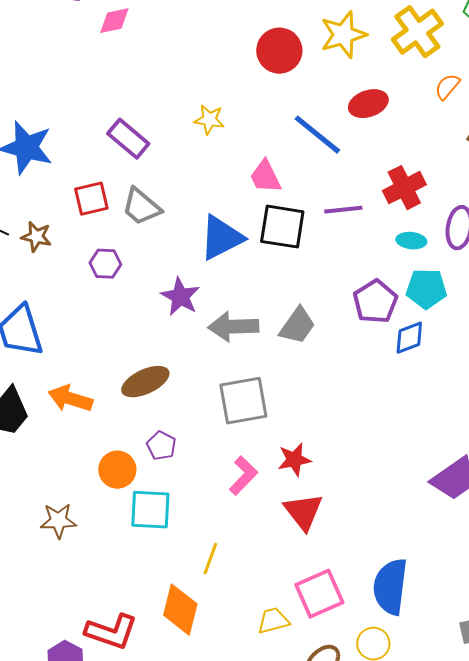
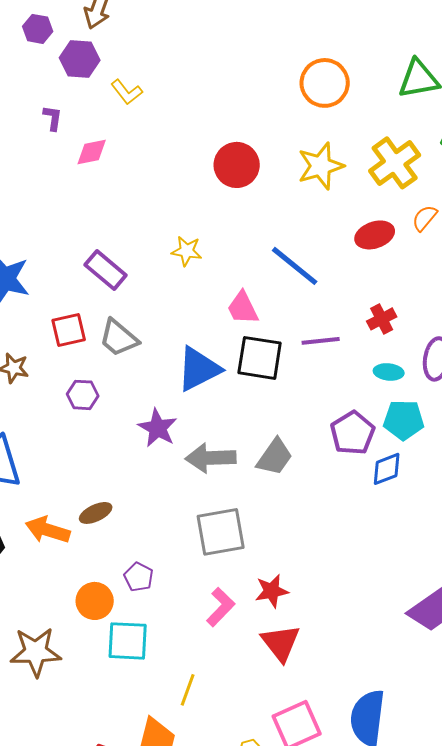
red circle: (279, 51) -> (237, 165), moved
red ellipse: (368, 104) -> (375, 235), moved
red cross: (404, 188) -> (382, 319), size x0.7
brown ellipse: (145, 382) -> (96, 513), moved, size x0.7
brown star: (58, 521) -> (36, 652), size x1.4

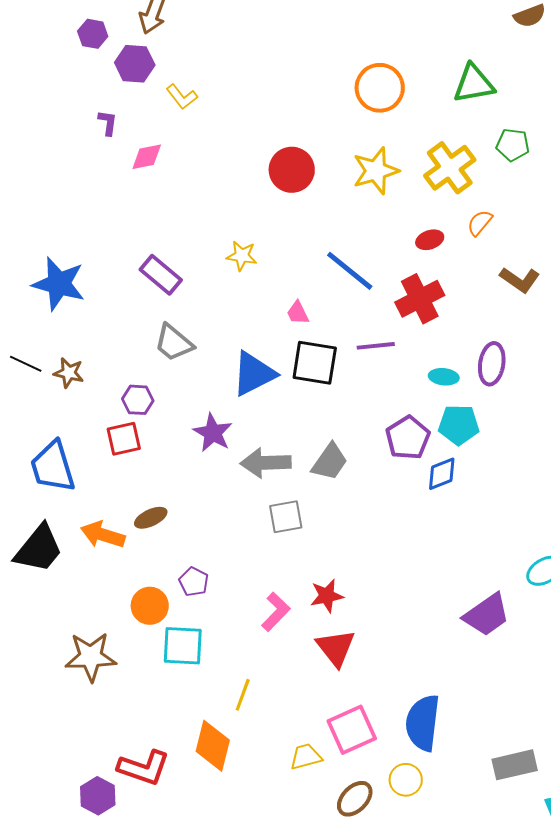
red ellipse: (375, 235) -> (430, 240), size x0.7
pink trapezoid: (243, 308) -> (298, 313), size x0.7
red cross: (382, 319) -> (420, 299), moved, size x1.6
red square: (69, 330) -> (124, 439), moved
gray square: (221, 532) -> (286, 517), moved, size x0.7

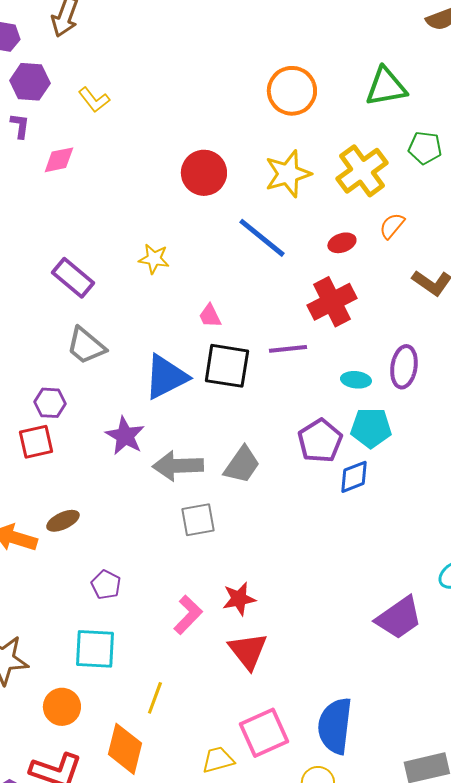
purple hexagon: (135, 64) -> (30, 82), moved
blue line: (350, 271) -> (262, 238), moved
orange circle: (150, 606) -> (62, 707), moved

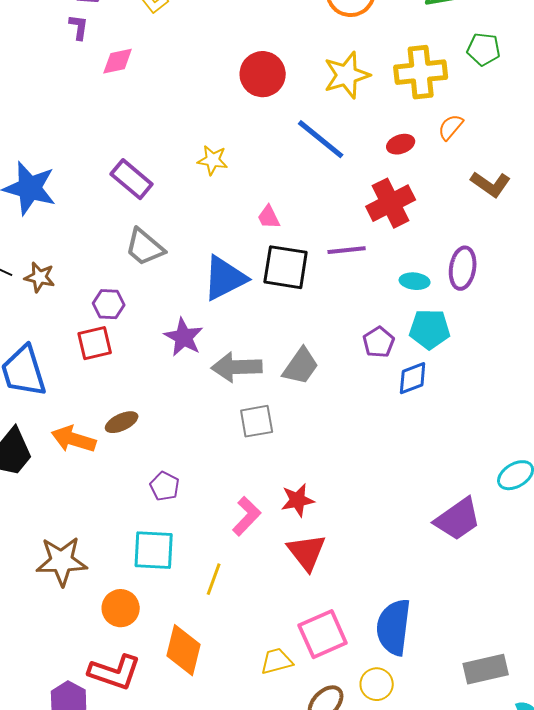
yellow cross: (362, 171) -> (421, 72), turned 30
purple pentagon: (320, 441) -> (379, 342), size x0.7
yellow line: (155, 698) -> (214, 579), moved

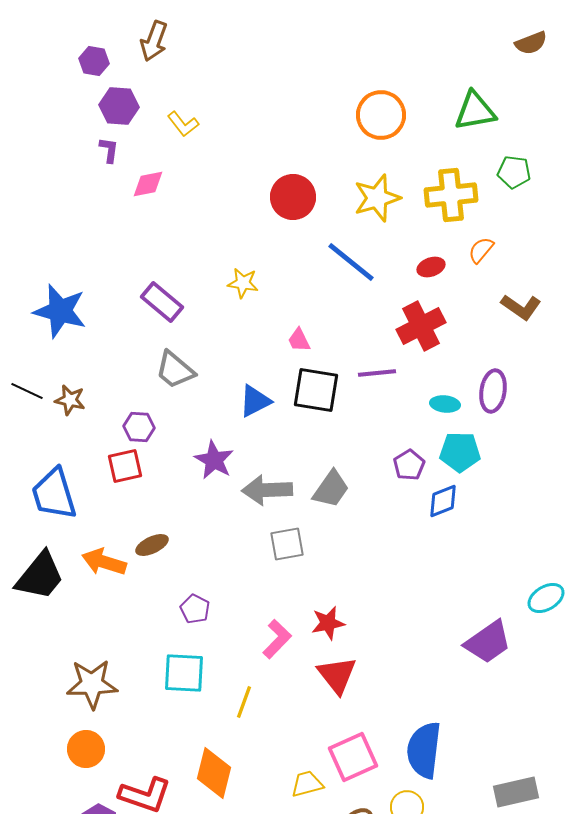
blue triangle: (225, 278) -> (255, 401), size x0.7
orange circle: (121, 608) -> (86, 749), moved

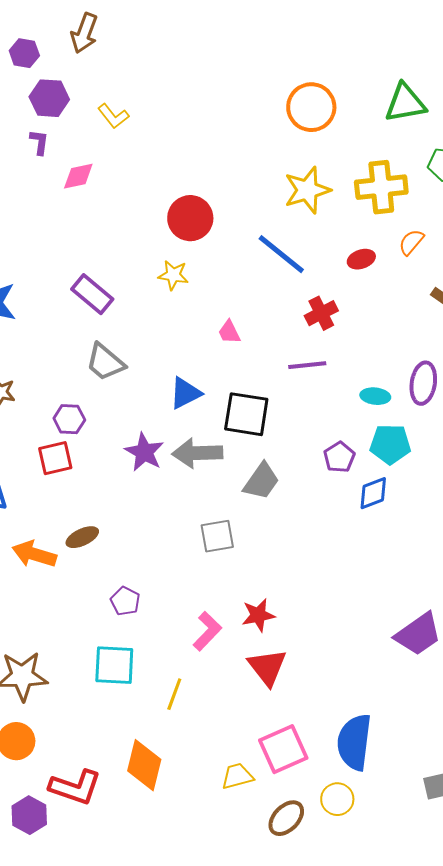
red circle: (293, 197) -> (190, 218), moved
red cross: (421, 326) -> (321, 313), moved, size x0.7
black square: (316, 390) -> (246, 414), moved
gray arrow: (267, 490) -> (197, 453), moved

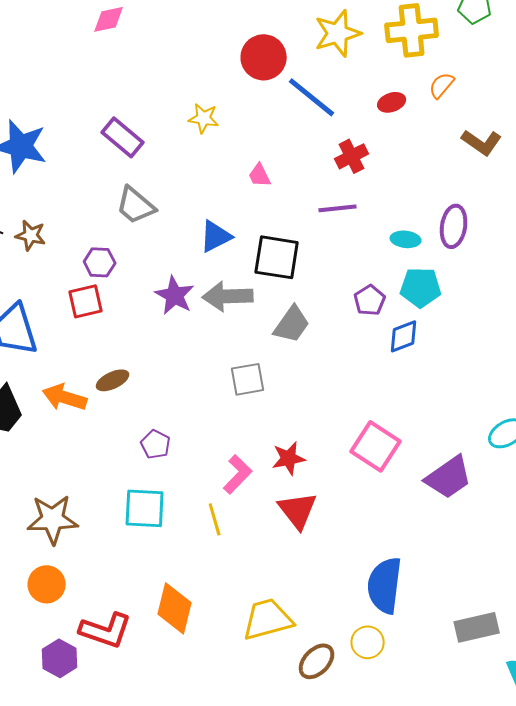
red circle: (190, 218) -> (264, 57), moved
yellow line: (174, 694) -> (215, 519), moved, turned -36
pink square: (283, 749) -> (376, 446), moved, turned -33
yellow trapezoid: (237, 776) -> (268, 619), size x1.6

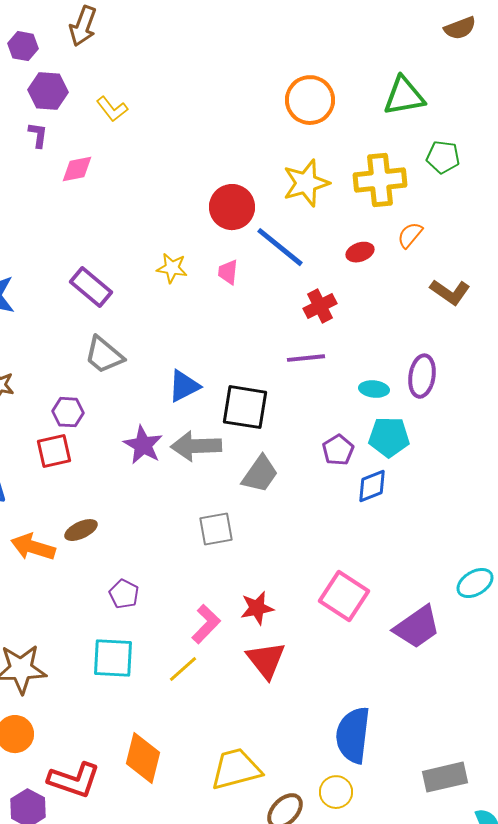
pink trapezoid: (260, 175) -> (228, 272), moved, turned 32
yellow line: (215, 519) -> (183, 669), turned 64

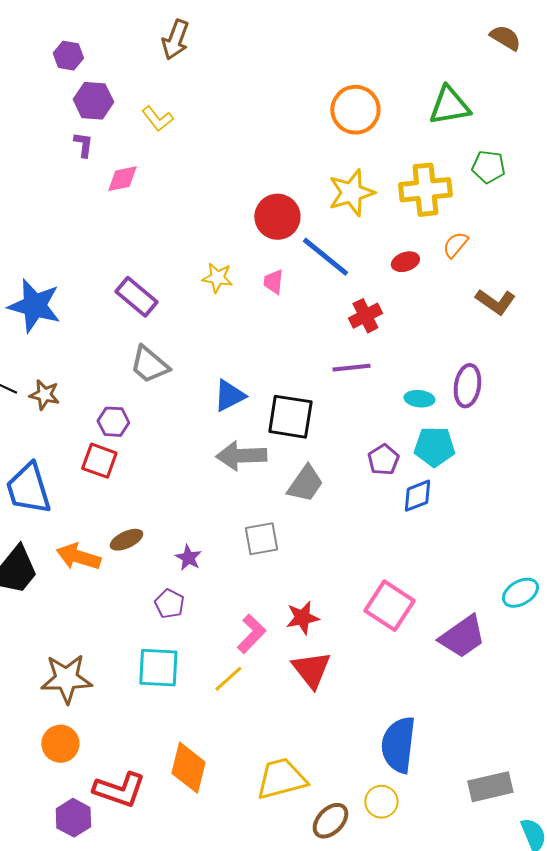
brown arrow: (83, 26) -> (175, 40), moved
brown semicircle: (460, 28) -> (505, 38), turned -128
purple star: (143, 445) -> (188, 558), moved, size x0.7
red square: (54, 451) -> (99, 461), turned 33

